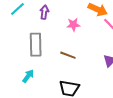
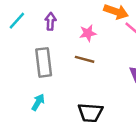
brown line: (68, 55) -> (85, 59), moved

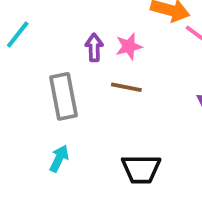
purple arrow: (50, 21) -> (94, 47), moved

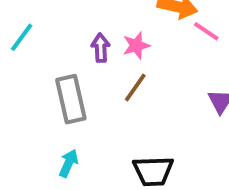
brown line: (126, 87) -> (135, 88), turned -64

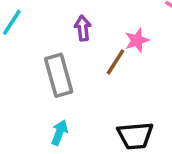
pink star: (136, 46) -> (137, 40), moved

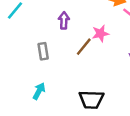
gray rectangle: (59, 75) -> (43, 51), size x0.6

